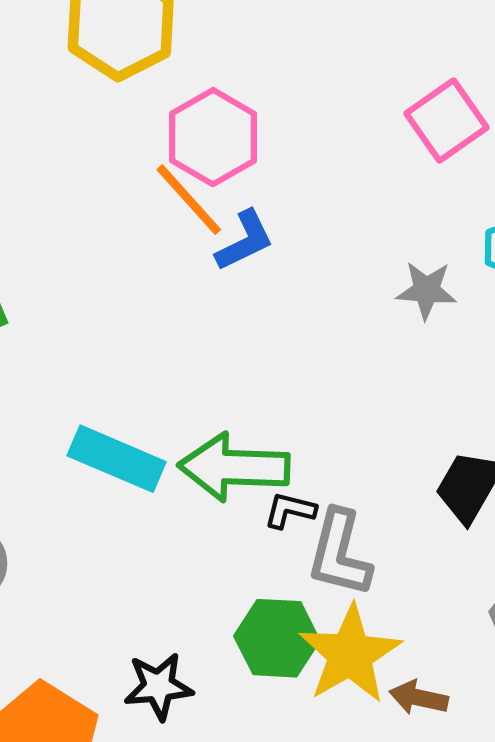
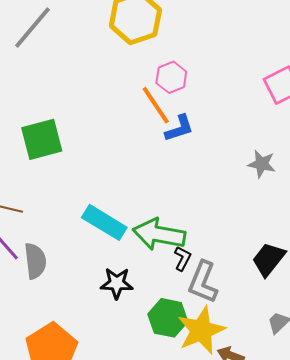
pink hexagon: (213, 137) -> (171, 77), size x0.7
black L-shape: (290, 510) -> (183, 258), turned 95
black star: (158, 686) -> (117, 283), moved

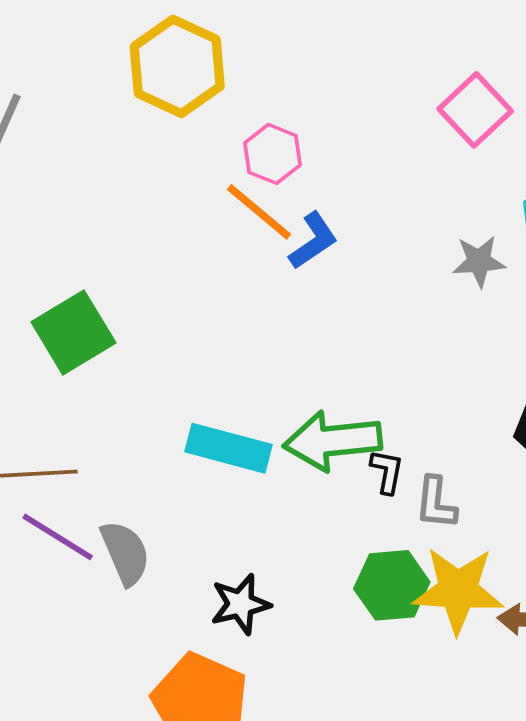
gray L-shape: (203, 282) -> (436, 503), size x0.7
black star: (117, 283) -> (240, 604), moved
yellow star: (201, 330) -> (458, 590), turned -30

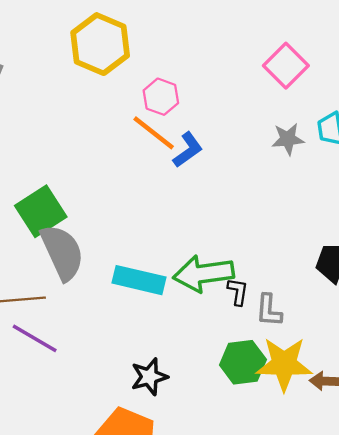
gray star: (479, 261) -> (288, 139), moved
gray semicircle: (125, 553) -> (62, 252), moved, size x1.4

